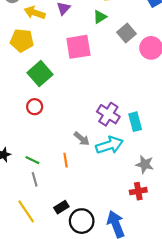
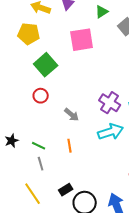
gray arrow: (82, 139) -> (72, 115), moved

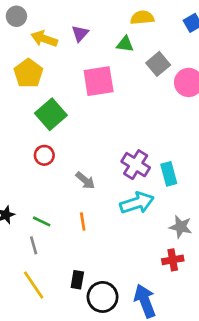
green triangle: (102, 12) -> (125, 44), turned 40
yellow pentagon: (29, 34) -> (28, 73), turned 30
gray line: (41, 164) -> (34, 245), moved
black rectangle: (66, 190) -> (77, 280), turned -48

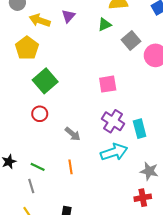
green triangle: (125, 44) -> (105, 25), turned -32
pink square: (99, 81) -> (108, 84), moved, size x0.7

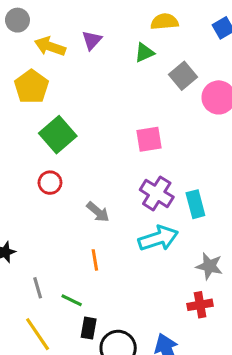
green line: (38, 167) -> (72, 300), moved

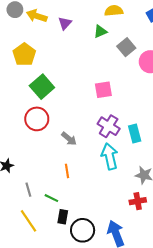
yellow arrow: (50, 46) -> (37, 16), moved
red circle: (50, 183) -> (37, 119), size x1.5
cyan arrow: (158, 238) -> (110, 156), turned -85

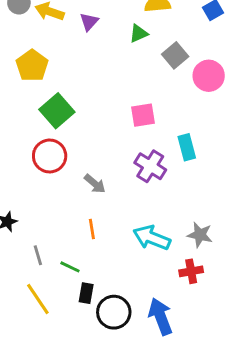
cyan rectangle: (135, 134) -> (187, 147), moved
cyan arrow: (110, 156) -> (152, 238), moved, turned -55

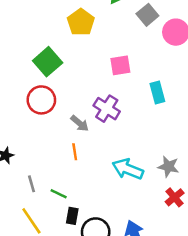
yellow pentagon: (32, 66) -> (81, 22), moved
purple cross: (150, 166) -> (107, 109), moved
orange line: (92, 229) -> (75, 152), moved
red cross: (191, 271) -> (175, 197), moved, turned -30

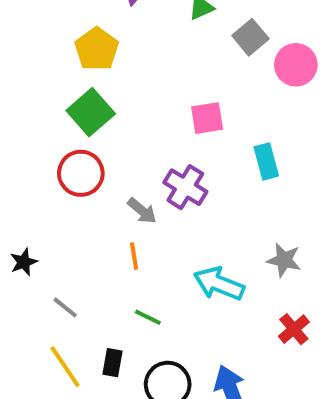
yellow pentagon: (81, 22) -> (97, 49), moved
gray star: (168, 167) -> (284, 260), moved
gray line: (31, 184) -> (65, 307), turned -35
green line: (59, 194) -> (148, 317), moved
black rectangle: (72, 216) -> (112, 363), moved

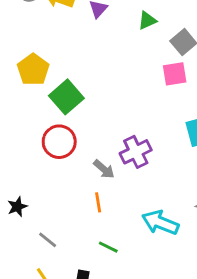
yellow pentagon: (97, 49) -> (33, 70), moved
pink square: (207, 118) -> (175, 74), moved
purple cross: (185, 187) -> (136, 152), turned 32

